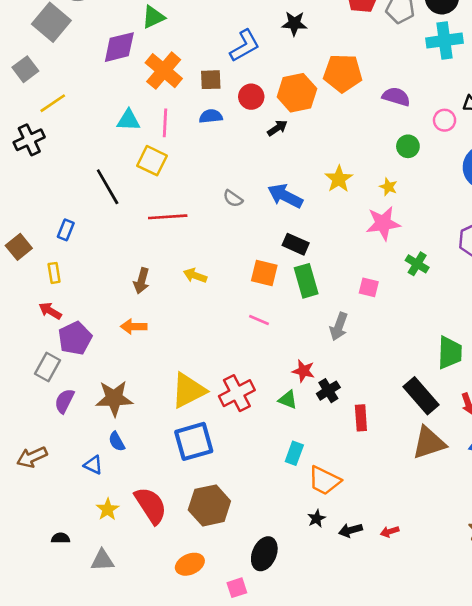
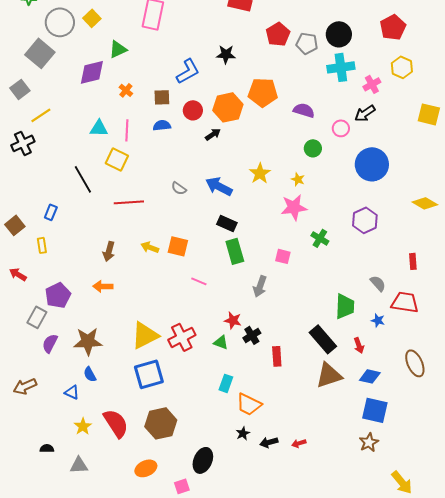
orange cross: (164, 71) -> (126, 90), size x0.5
orange square: (264, 273) -> (178, 246), moved
red arrow: (50, 311) -> (18, 274), moved

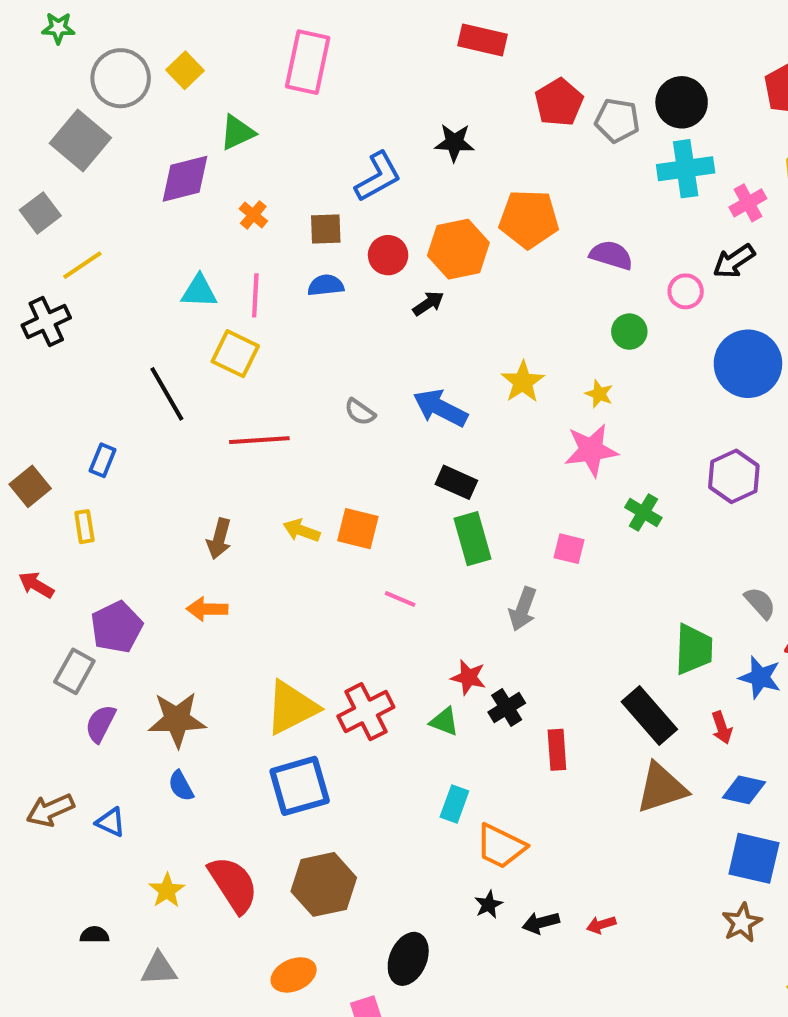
blue star: (378, 320) -> (760, 677), size x1.5
blue triangle: (72, 392) -> (111, 822), moved

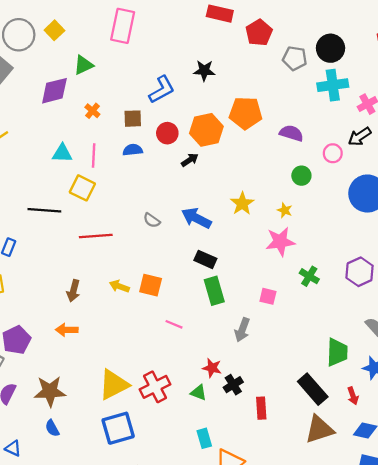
red pentagon: (559, 102) -> (259, 33), moved
black line: (167, 394) -> (44, 210), turned -56
purple hexagon: (734, 476) -> (360, 272), moved
cyan rectangle: (454, 804) -> (204, 438), turned -36

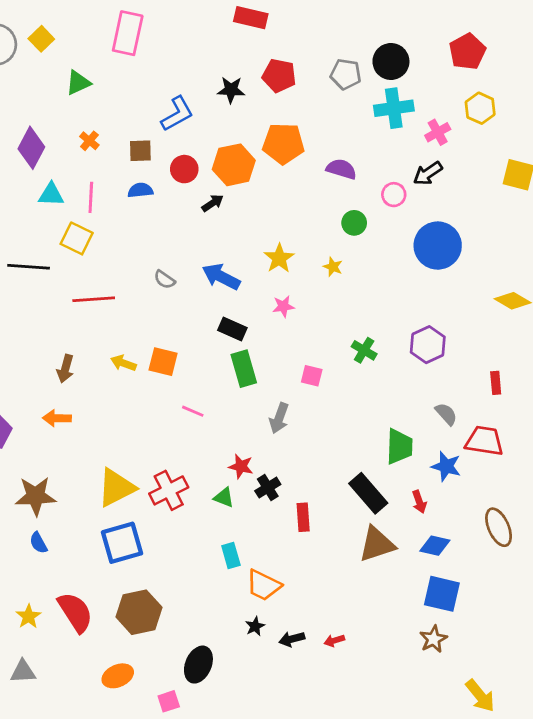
red pentagon: (259, 33) -> (279, 76), moved, turned -30
purple diamond: (54, 91) -> (31, 148), moved, turned -48
pink star: (280, 242) -> (283, 306), moved, size x0.6

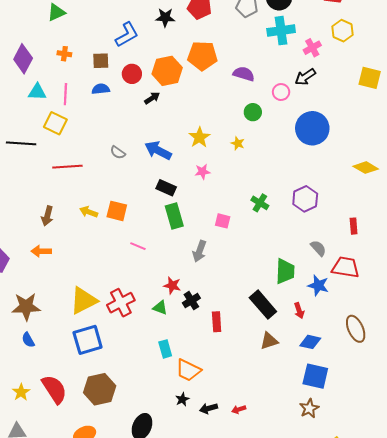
orange cross: (89, 141) -> (64, 54), turned -32
brown triangle: (377, 544) -> (269, 341), size x0.7

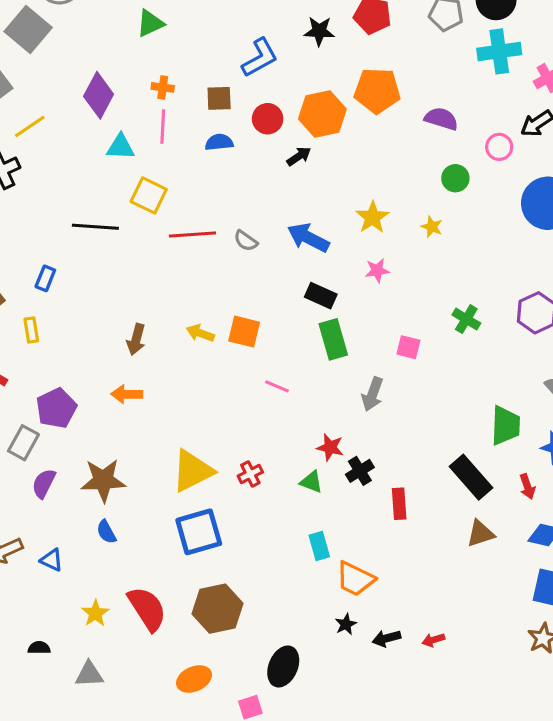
pink line: (65, 94) -> (163, 127), moved
red line: (67, 167) -> (192, 235), moved
red cross: (121, 303) -> (250, 474), size x0.6

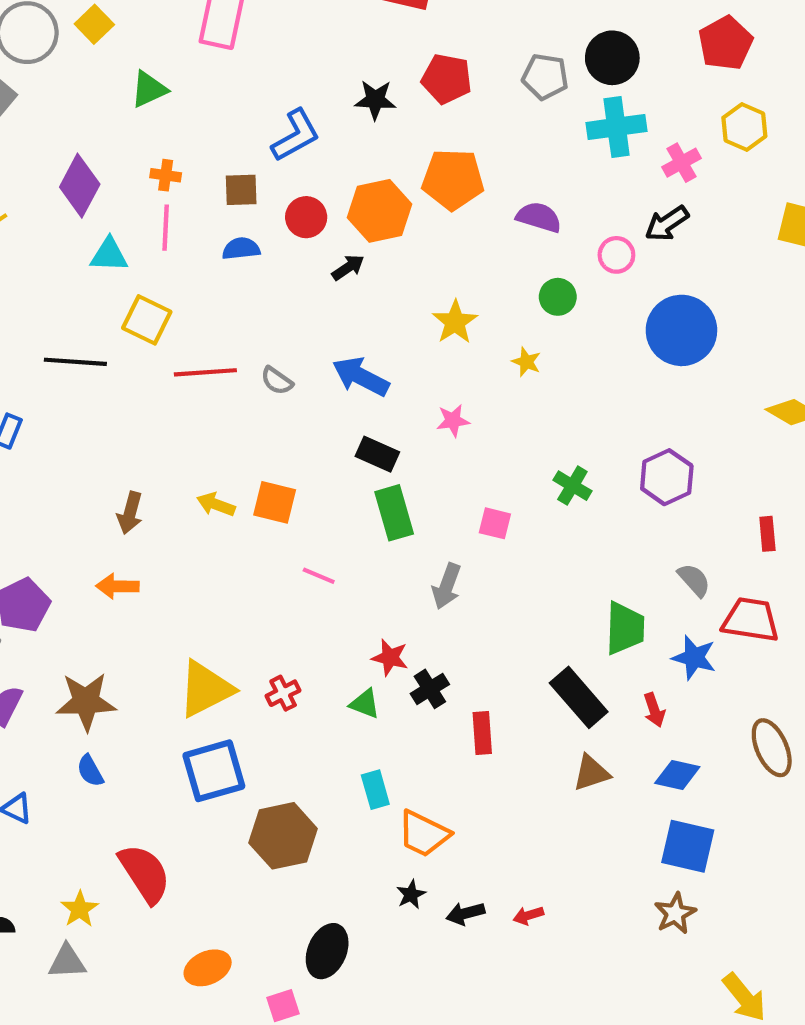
yellow star: (372, 217) -> (455, 322), moved
brown hexagon: (217, 609) -> (283, 836), moved
yellow star: (95, 613) -> (80, 909), moved

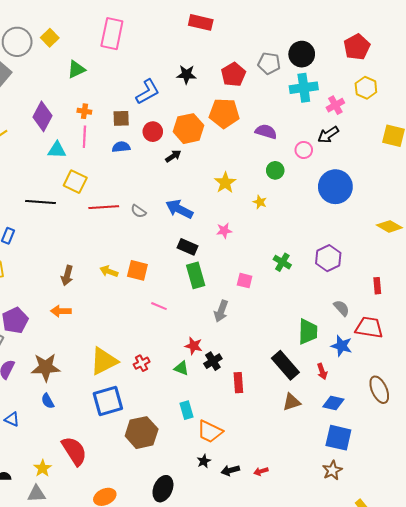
red pentagon: (447, 79) -> (233, 74), moved, turned 30

